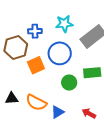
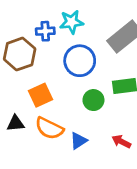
cyan star: (64, 24) -> (71, 22), moved
orange square: (36, 65) -> (41, 95), moved

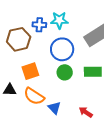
green circle: (93, 100) -> (65, 72), moved
blue triangle: (79, 141) -> (54, 108), turned -48

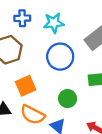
blue cross: (39, 25) -> (22, 18), moved
green circle: (65, 72) -> (68, 99), moved

